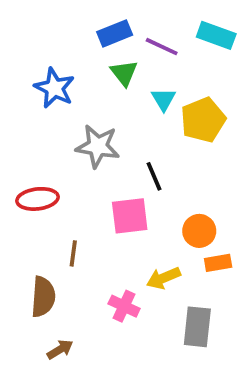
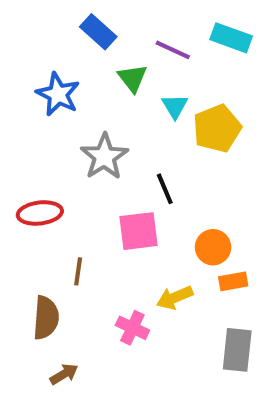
blue rectangle: (115, 33) -> (98, 32), moved, turned 64
gray star: (98, 146) -> (104, 157), turned 30
gray rectangle: (197, 327) -> (237, 350), moved

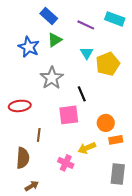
green triangle: (132, 78) -> (55, 40), moved, turned 35

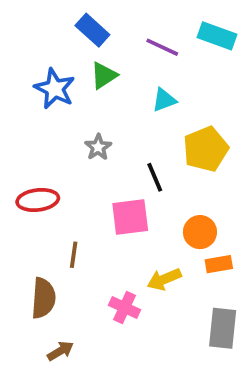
cyan triangle: (87, 53) -> (164, 100), turned 40
yellow pentagon: (108, 64) -> (206, 149), moved
gray star: (52, 78) -> (98, 147), size x0.6

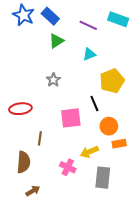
blue star: (55, 89) -> (24, 15), moved
black line: (155, 177) -> (94, 104), moved
gray rectangle: (223, 328) -> (103, 178), moved

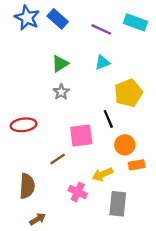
green triangle: (56, 41) -> (60, 64), moved
brown line: (40, 138) -> (58, 159), moved, turned 48

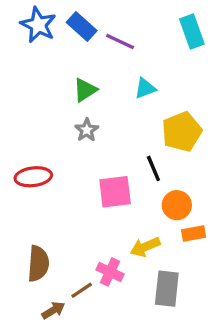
cyan rectangle: (135, 22) -> (192, 32), turned 50
purple line: (101, 29) -> (120, 42), moved
brown line: (58, 159) -> (82, 290), moved

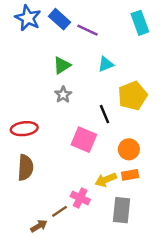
black line: (153, 168) -> (105, 114), moved
pink square: (115, 192) -> (84, 140), turned 30
orange rectangle: (194, 234) -> (130, 175), moved
brown semicircle: (38, 264) -> (25, 168), moved

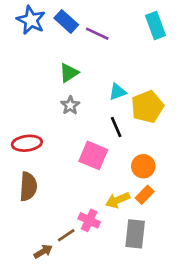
cyan triangle: (106, 64) -> (118, 92), moved
orange rectangle: (130, 175) -> (145, 195), turned -35

